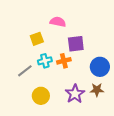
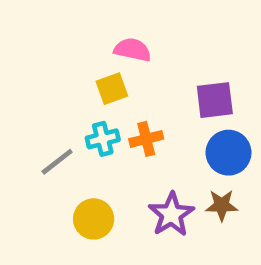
yellow square: (37, 39) -> (112, 89), moved
purple square: (76, 44) -> (215, 100), moved

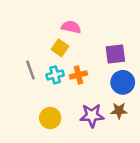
yellow square: (112, 89) -> (60, 48), turned -35
gray line: (57, 162) -> (30, 70), moved, turned -72
purple star: (171, 214) -> (92, 116), turned 30

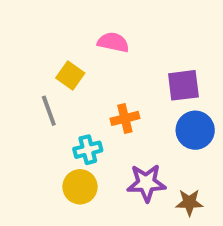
yellow square: (60, 48) -> (70, 76), moved
cyan cross: (55, 75) -> (88, 150), moved
brown star: (119, 111) -> (189, 202), moved

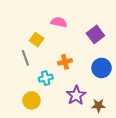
purple square: (183, 85) -> (95, 34), moved, turned -30
purple star: (146, 183) -> (76, 95), turned -30
yellow circle: (80, 187) -> (31, 100), moved

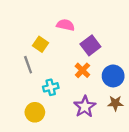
purple square: (95, 34) -> (90, 45), moved
orange cross: (65, 62) -> (82, 70), moved, turned -32
brown star: (98, 105) -> (115, 103), moved

